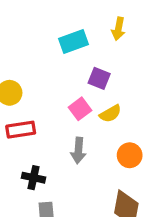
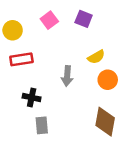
pink square: (80, 109) -> (49, 20), moved
yellow semicircle: (110, 114) -> (96, 57), moved

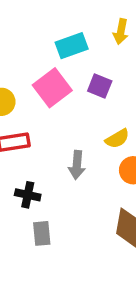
pink square: (49, 20) -> (52, 88), size x1.5

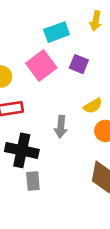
black cross: (28, 195) -> (22, 150), size x1.6

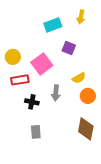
pink square: (41, 65) -> (42, 64), moved
black cross: (22, 150) -> (32, 102), moved, size x0.6

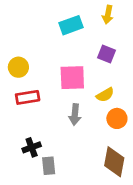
purple square: (69, 48) -> (106, 54), moved
pink square: (42, 64) -> (72, 78), moved, turned 35
black cross: (32, 102) -> (32, 147), moved, turned -32

